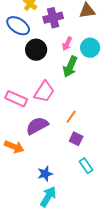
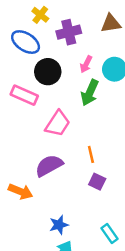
pink rectangle: (16, 99) -> (24, 95), moved
orange line: (71, 117) -> (91, 154), turned -48
cyan rectangle: (86, 166) -> (110, 234), moved

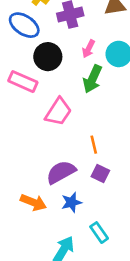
purple semicircle: (49, 166) -> (61, 172), moved
orange arrow: (21, 192) -> (33, 202), moved
blue star: (59, 225) -> (71, 202), moved
cyan rectangle: (110, 234) -> (99, 233), moved

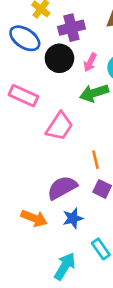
black circle: (48, 57) -> (59, 58), moved
green arrow: (92, 79) -> (94, 93), turned 48

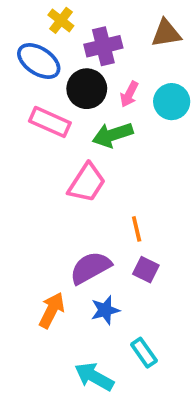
green arrow: (94, 93) -> (113, 135), moved
pink rectangle: (23, 96) -> (50, 122), moved
orange arrow: (34, 218) -> (52, 310), turned -85
cyan arrow: (65, 266) -> (94, 377), turned -92

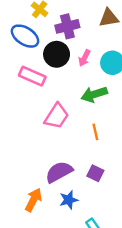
green arrow: (113, 135) -> (94, 94), moved
orange line: (137, 229) -> (95, 132), moved

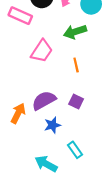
orange arrow: (33, 200) -> (18, 113), moved

